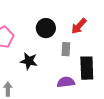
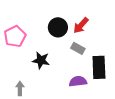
red arrow: (79, 26) -> (81, 25), moved
gray rectangle: (66, 49) -> (78, 48), turned -64

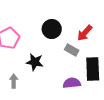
red arrow: (81, 25) -> (85, 33), moved
gray arrow: (20, 88) -> (14, 81), moved

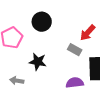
black circle: (52, 29) -> (42, 22), moved
gray arrow: (14, 81) -> (17, 81), turned -80

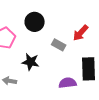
gray rectangle: (75, 50) -> (59, 45), moved

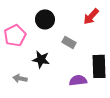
red arrow: (81, 33) -> (91, 16), moved

